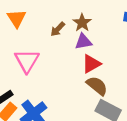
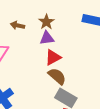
brown arrow: (58, 29) -> (18, 25), moved, turned 56

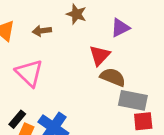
purple triangle: (47, 38) -> (120, 28), moved

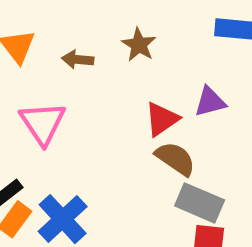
purple triangle: (120, 28) -> (210, 102), moved

